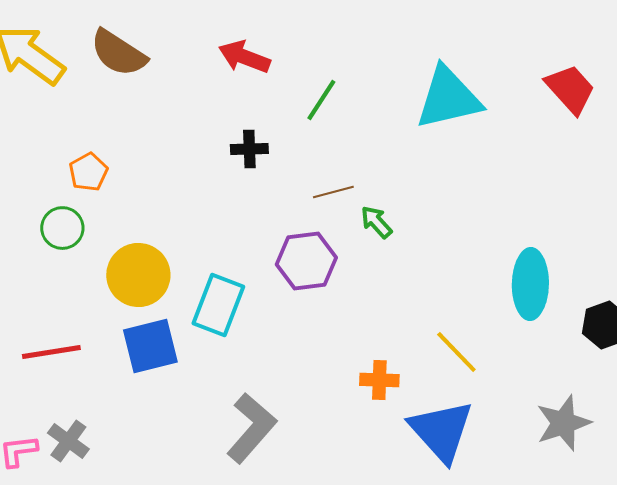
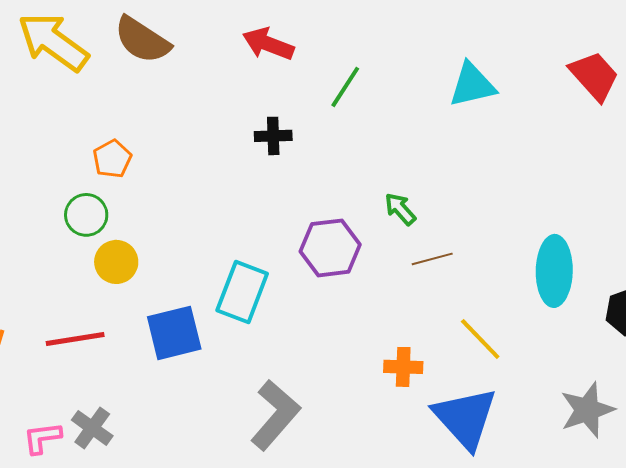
cyan triangle: (448, 98) -> (472, 85), size x0.7
brown line: (333, 192) -> (432, 259), moved
yellow circle: (138, 275) -> (116, 262), moved, size x0.7

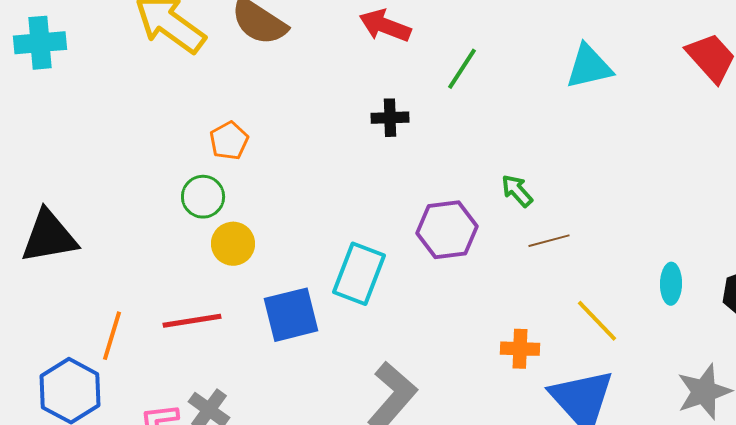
cyan ellipse: (554, 271) -> (671, 284), moved, size x0.6

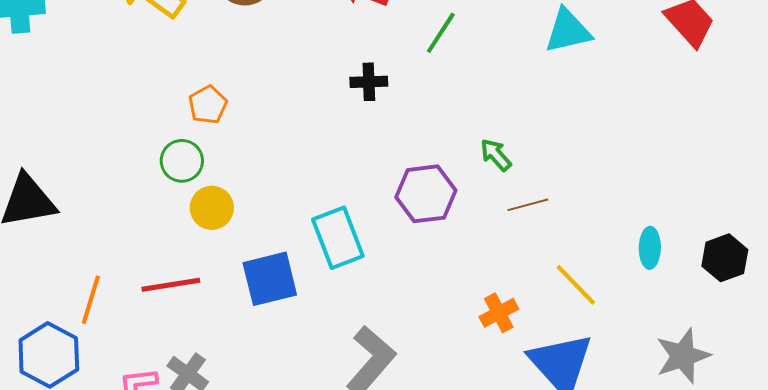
cyan rectangle: (359, 274) -> (338, 238), turned -42
orange cross: (520, 349) -> (499, 313), turned -30

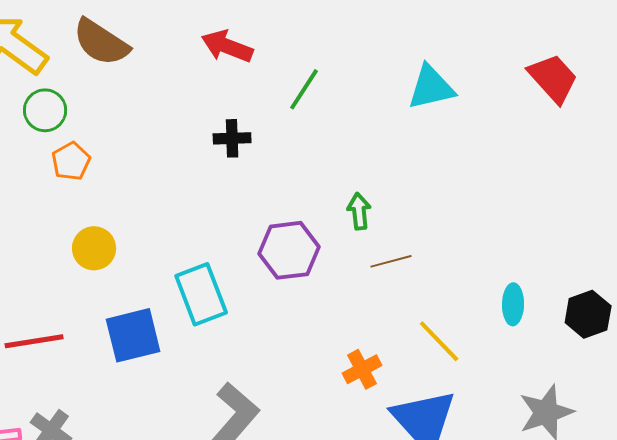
green arrow: (496, 155) -> (359, 211), turned 36
green circle: (182, 161) -> (45, 110), moved
yellow circle: (212, 208) -> (94, 248), moved

